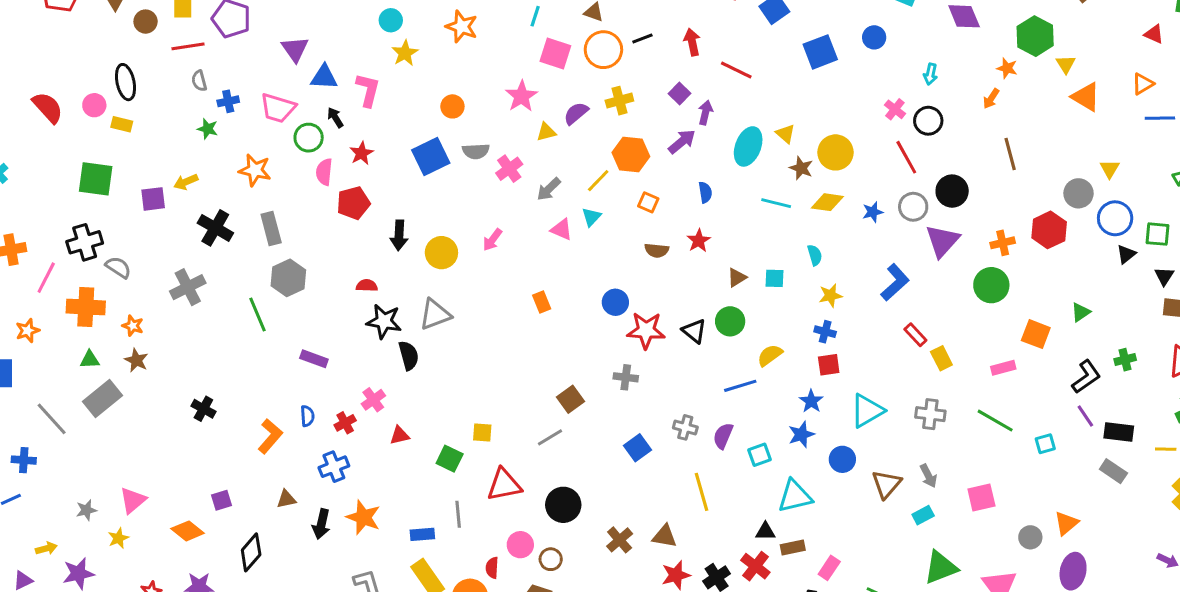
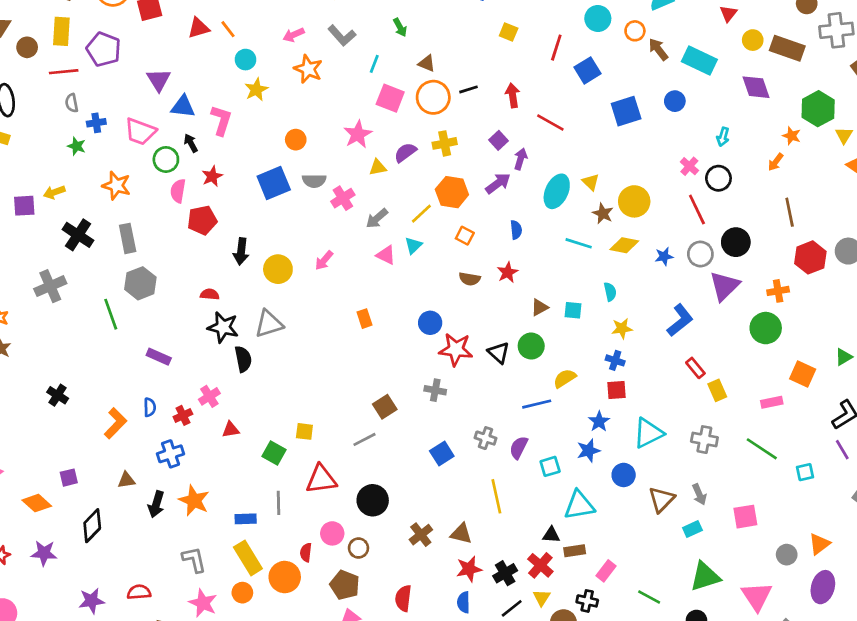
red hexagon: (1049, 230) -> (810, 257), moved

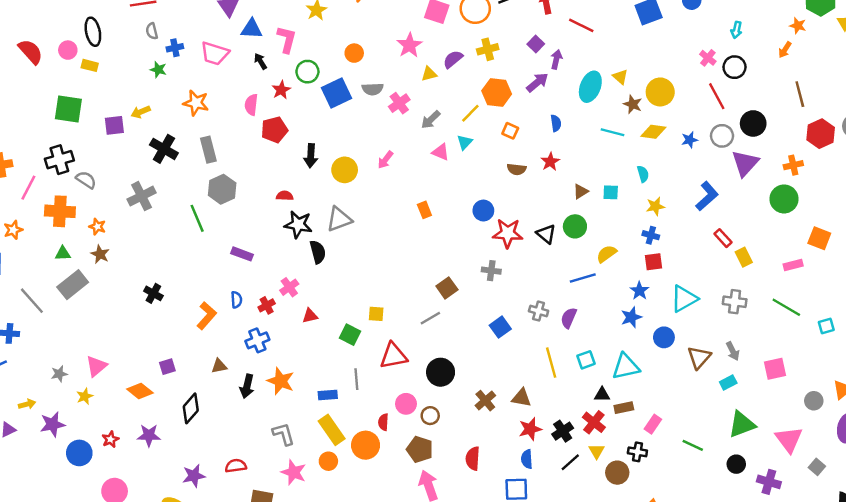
green circle: (166, 159) -> (307, 72), moved
cyan square: (550, 466) -> (586, 360), moved

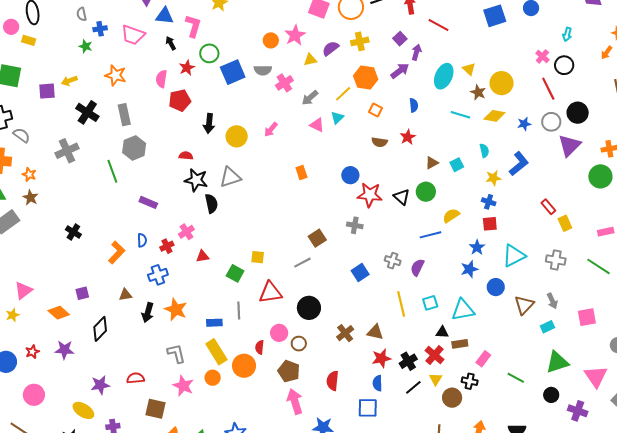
orange circle: (354, 53) -> (271, 40), moved
cyan square: (611, 192) -> (457, 165), turned -32
blue L-shape: (707, 196) -> (519, 164), moved

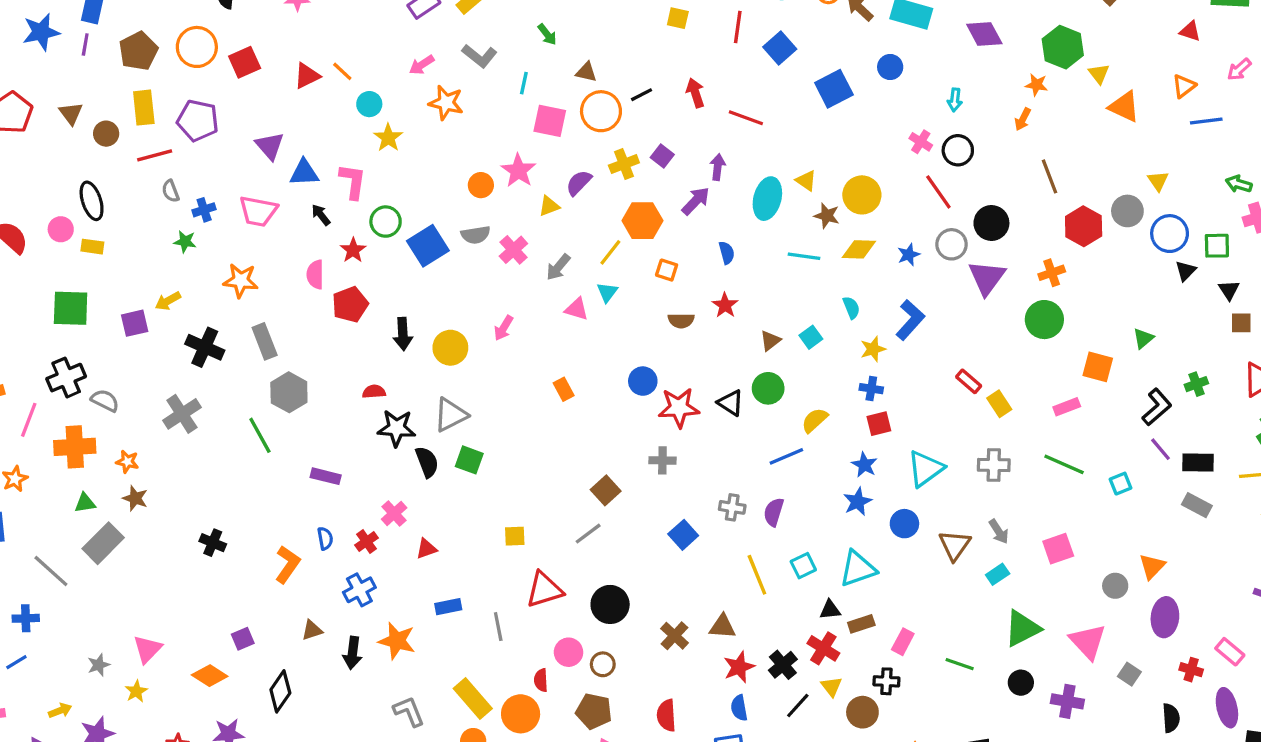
purple square: (400, 39) -> (662, 156), moved
green square: (235, 273) -> (469, 460), moved
blue rectangle: (214, 323) -> (448, 607), moved

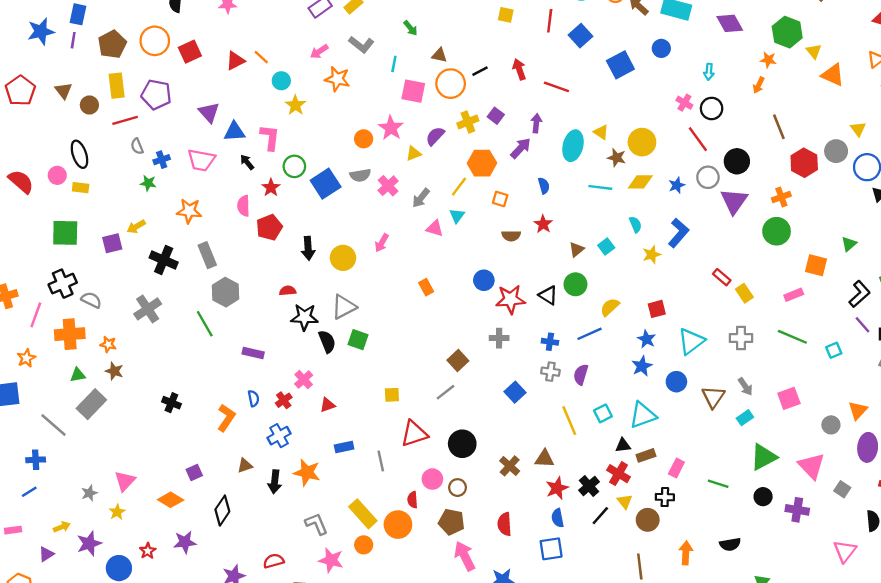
blue cross: (871, 389) -> (550, 342), moved

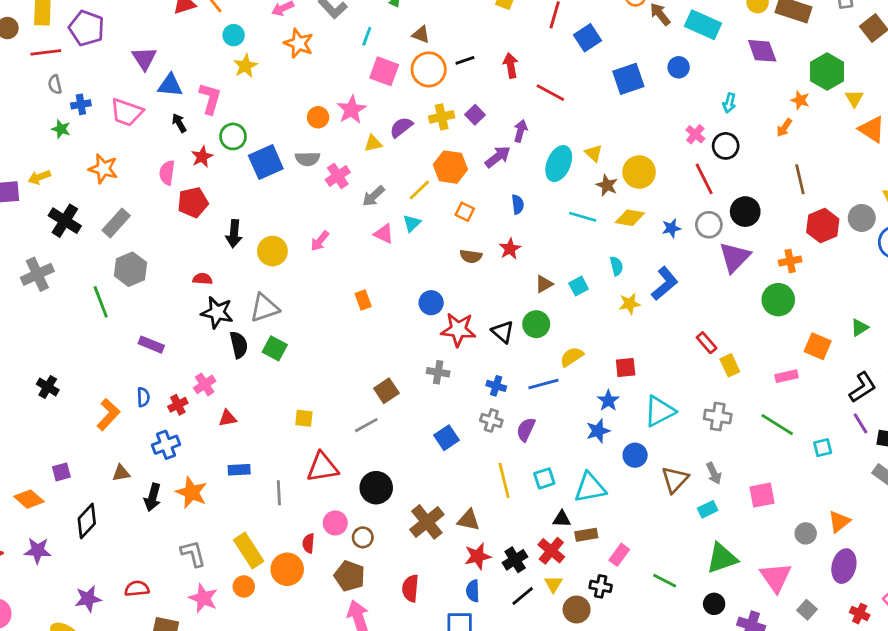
gray rectangle: (207, 255) -> (116, 223), turned 55
brown cross: (510, 466) -> (427, 522), size x1.4

